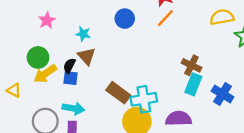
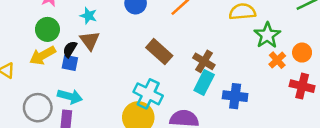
green circle: (38, 57) -> (47, 29), moved
brown rectangle: (118, 93) -> (159, 52), moved
blue cross: (222, 94) -> (235, 96), turned -30
cyan cross: (144, 99) -> (148, 94), turned 30

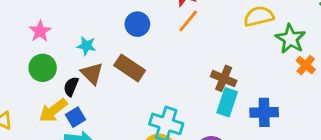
brown rectangle: (159, 52) -> (130, 68), moved
yellow arrow: (43, 55) -> (53, 110), moved
blue square: (70, 63) -> (75, 117), moved, turned -35

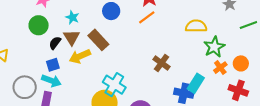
cyan rectangle: (227, 102) -> (196, 83), moved
yellow arrow: (53, 110) -> (80, 56), moved

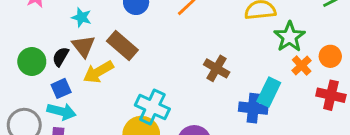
green circle: (39, 25) -> (32, 62), moved

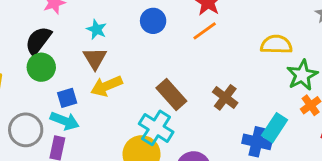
brown rectangle: (122, 46) -> (171, 95), moved
black semicircle: (61, 57) -> (38, 41), moved, size x1.5

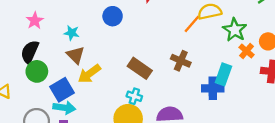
orange line: (205, 31) -> (192, 24), moved
blue square: (67, 98) -> (62, 90), size x1.5
cyan cross: (156, 128) -> (134, 96), size x0.6

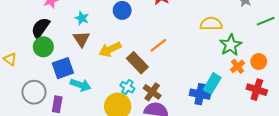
orange line: (192, 24) -> (158, 45), moved
brown cross: (181, 61) -> (152, 92), moved
yellow arrow: (89, 74) -> (110, 49), moved
cyan arrow: (64, 108) -> (80, 85), moved

